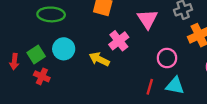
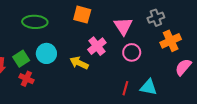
pink circle: (167, 58) -> (132, 52), moved

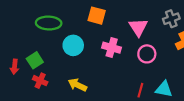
pink cross: (97, 46) -> (112, 48), turned -36
cyan circle: (46, 53) -> (73, 45), moved
yellow arrow: (79, 63) -> (77, 85), moved

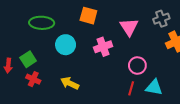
pink cross: (112, 48) -> (103, 47), turned -36
pink circle: (147, 54) -> (137, 66), moved

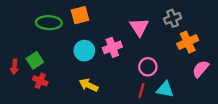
orange square: (88, 16) -> (80, 15), moved, turned -30
cyan circle: (66, 45) -> (84, 51), moved
yellow arrow: (70, 83) -> (89, 85), moved

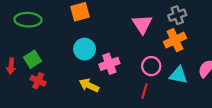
green ellipse: (49, 23) -> (28, 20), moved
orange cross: (188, 42) -> (175, 40), moved
pink cross: (112, 47) -> (109, 64), moved
cyan triangle: (165, 89) -> (178, 75), moved

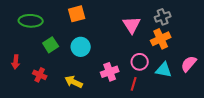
green square: (32, 59) -> (51, 45), moved
pink cross: (109, 64) -> (110, 72), moved
yellow arrow: (89, 85) -> (74, 82), moved

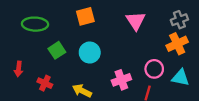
pink triangle: (132, 25) -> (136, 21), moved

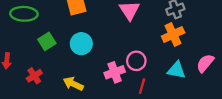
pink circle: (154, 69) -> (136, 61), moved
red cross: (45, 83) -> (34, 76), turned 32

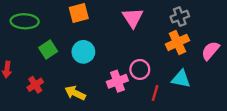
pink semicircle: (205, 63) -> (210, 51), moved
red line: (142, 86) -> (155, 93), moved

